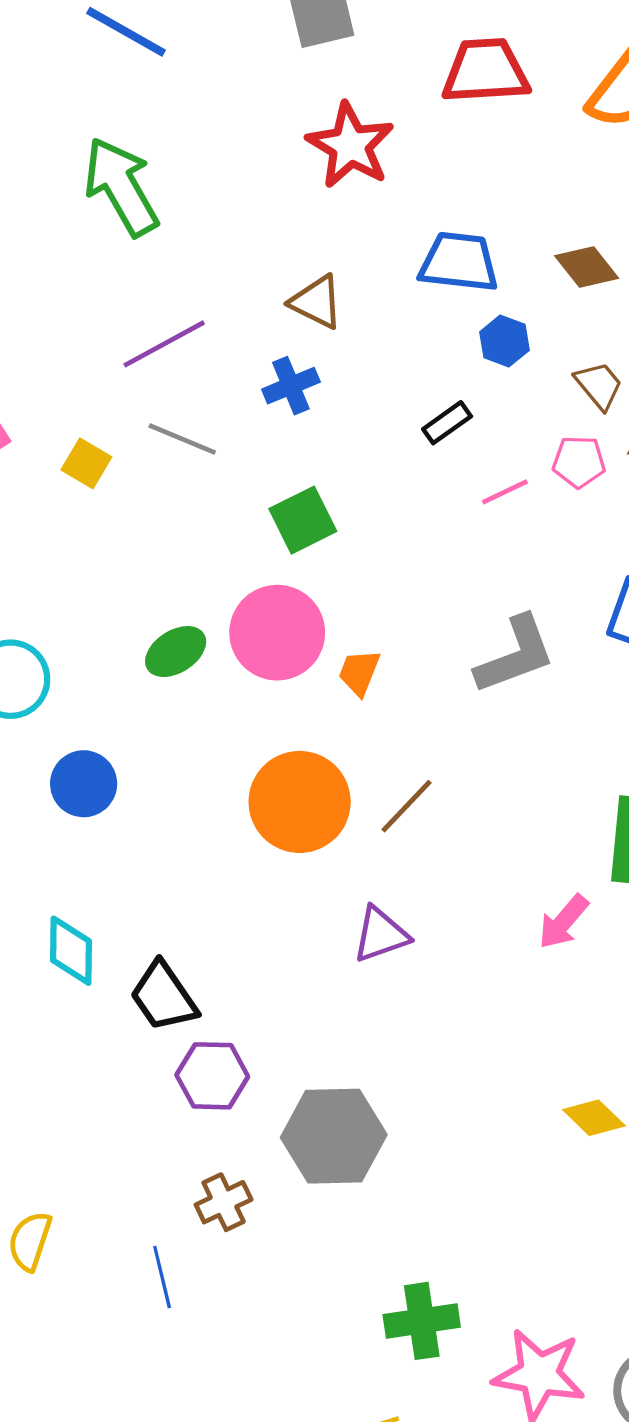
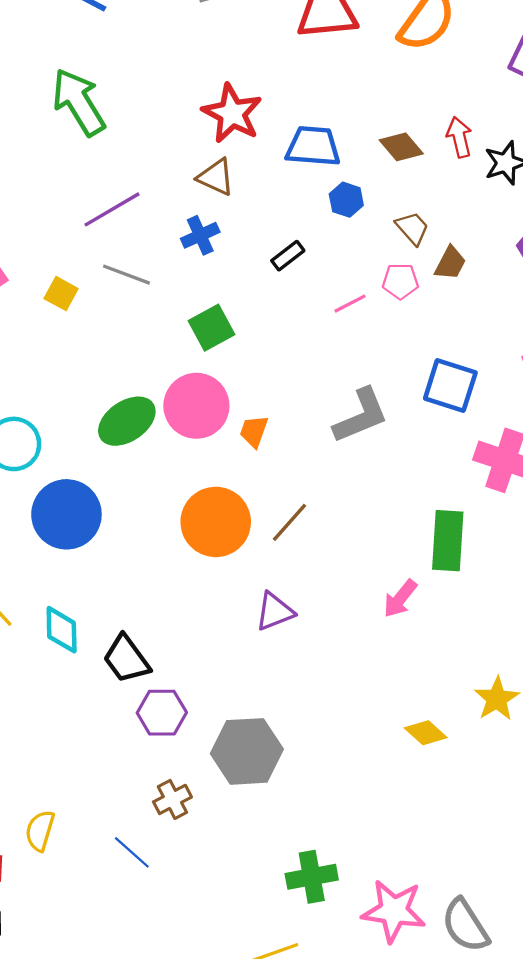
red star: (350, 145) -> (232, 113), moved
black rectangle: (447, 423) -> (288, 256), moved
green ellipse: (176, 652) -> (127, 421), size x1.4
blue circle: (84, 784) -> (66, 514), size x1.5
blue line: (162, 1277) -> (132, 852), turned -33

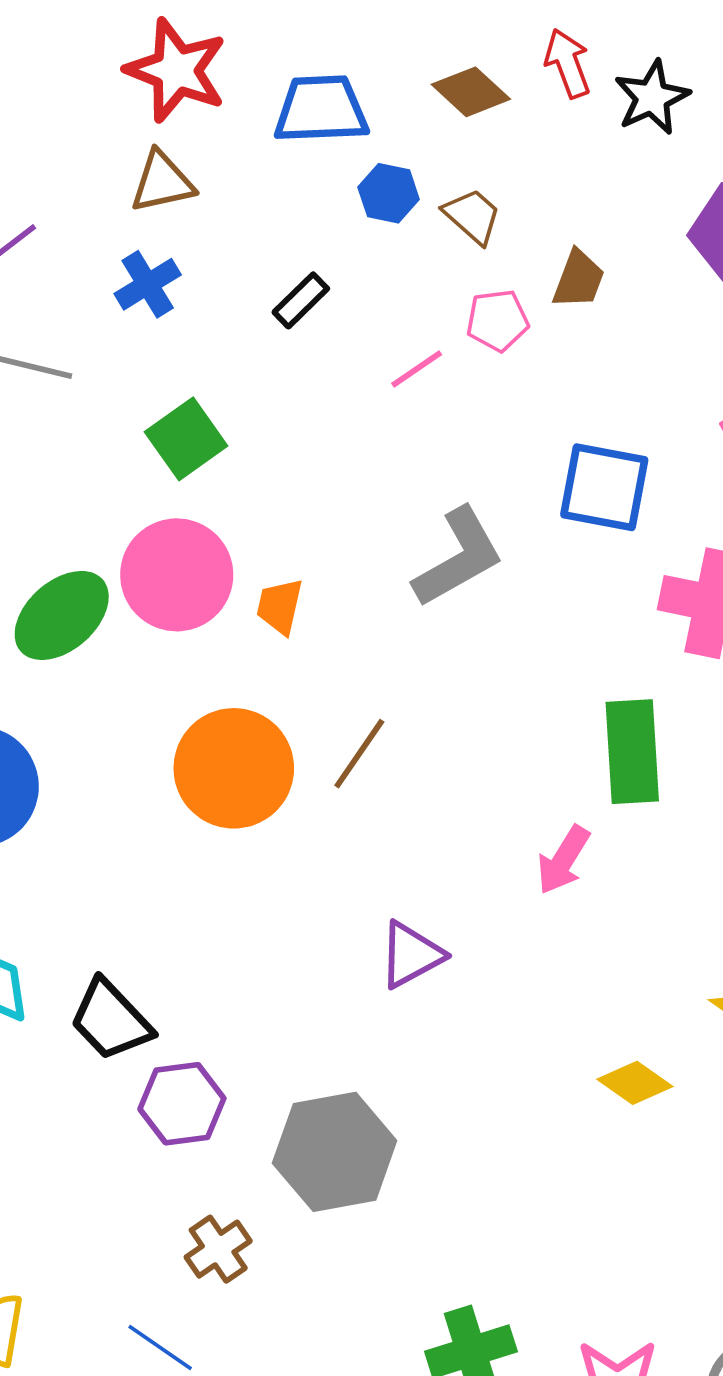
brown triangle: (216, 177) -> (162, 182), turned -30
brown trapezoid: (412, 228) -> (472, 216), moved
purple triangle: (275, 612) -> (411, 955), moved

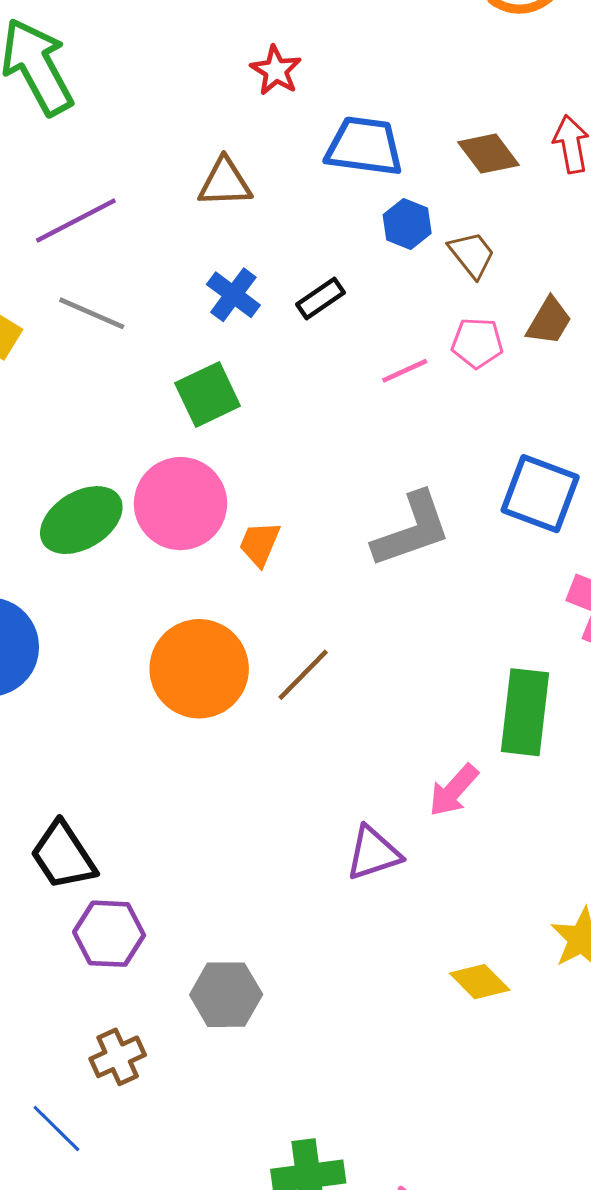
red star: (176, 70) -> (276, 70), moved, size x0.6
blue cross: (148, 284) -> (233, 295), moved, turned -32
purple triangle: (411, 955) -> (373, 853), moved
gray hexagon: (335, 1152) -> (226, 995), size x0.7

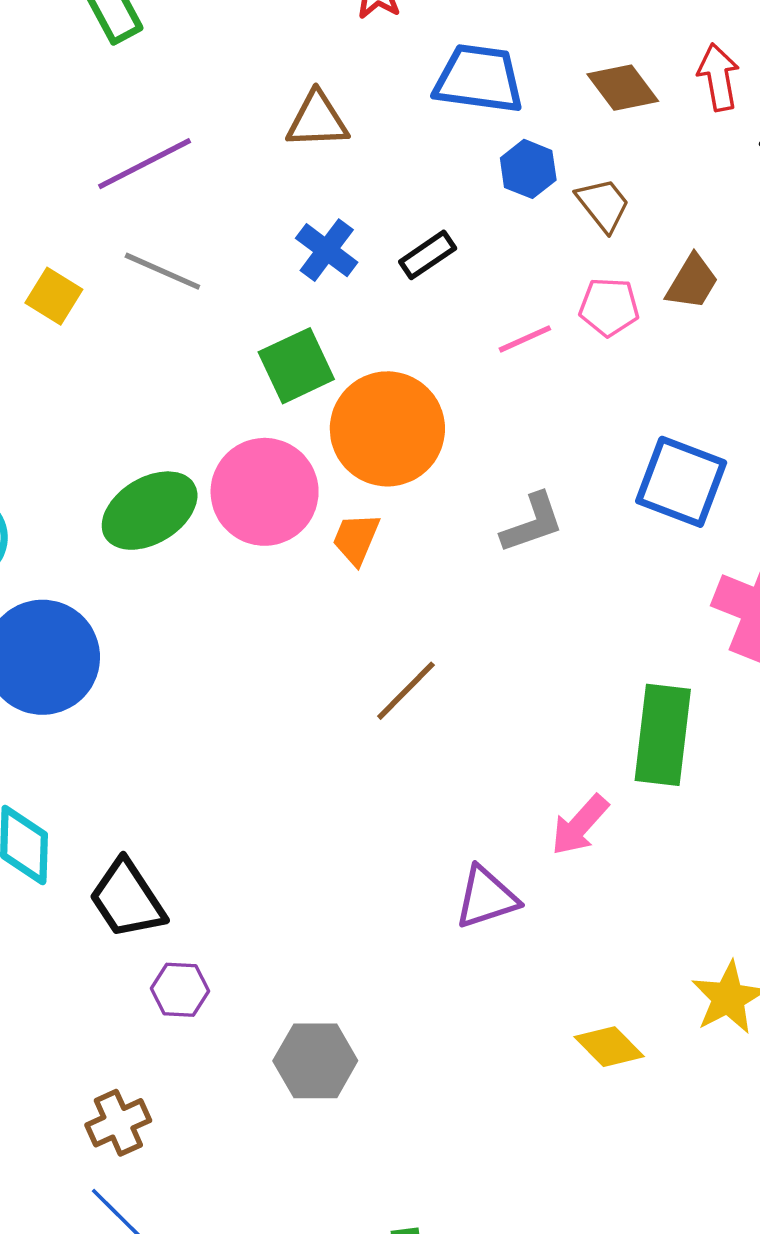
gray L-shape: (412, 530) -> (532, 523), size x0.7
orange circle: (199, 669) -> (387, 429), moved
purple hexagon: (109, 934) -> (180, 990), size x0.7
brown cross: (118, 1057) -> (118, 1123), moved

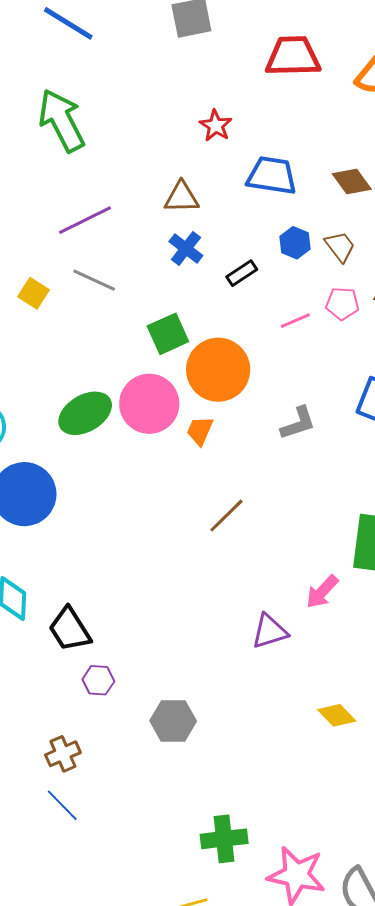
blue hexagon: (528, 169) -> (295, 243), moved
blue cross: (327, 250) -> (186, 249), moved

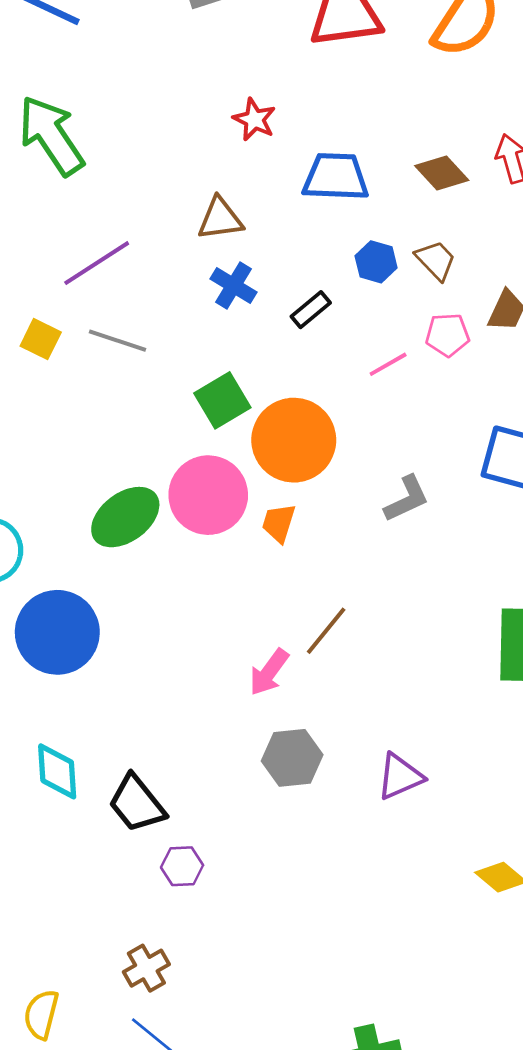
yellow square: (34, 293) -> (41, 339), moved
pink arrow: (322, 592) -> (269, 672), moved
gray hexagon: (173, 721) -> (292, 758), moved

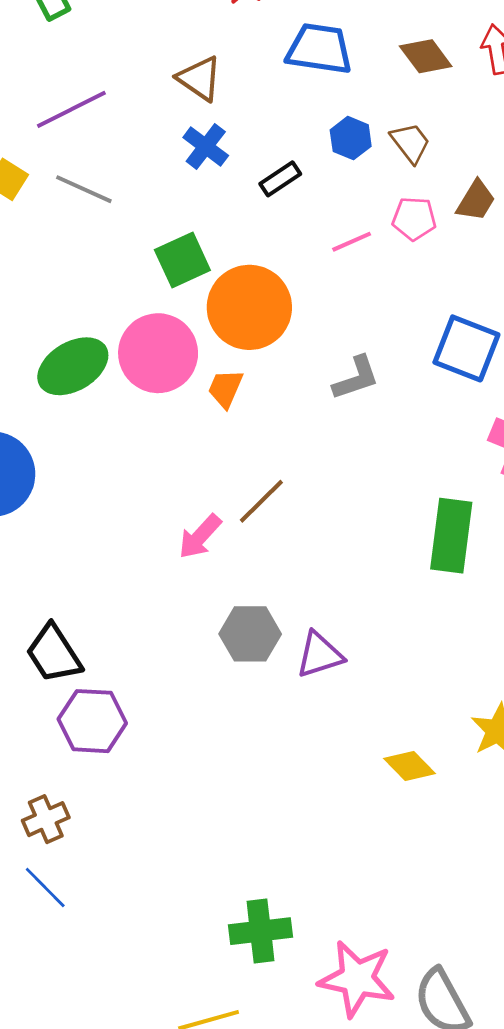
brown triangle: (220, 219) -> (199, 78), turned 36
gray hexagon: (292, 758) -> (250, 634), moved
purple hexagon: (182, 866) -> (92, 721), size x1.6

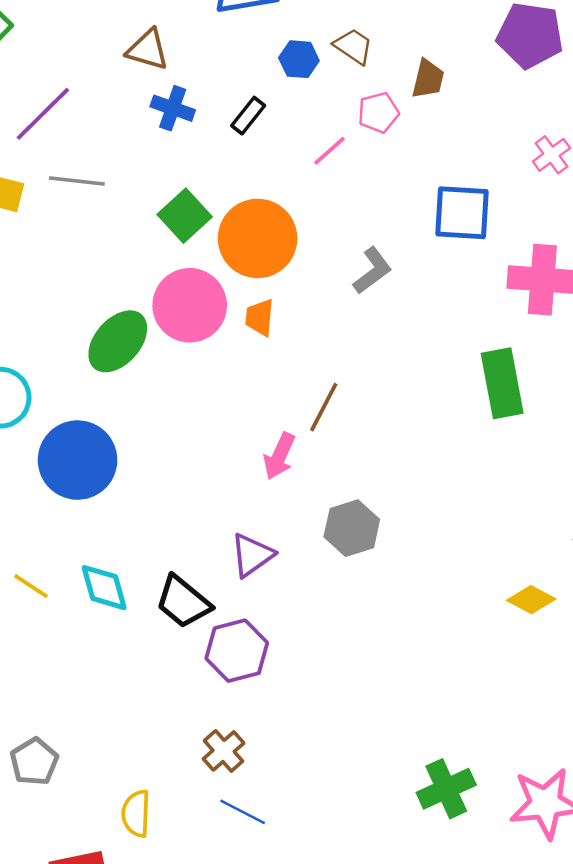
purple triangle: (320, 655) -> (252, 555), moved

